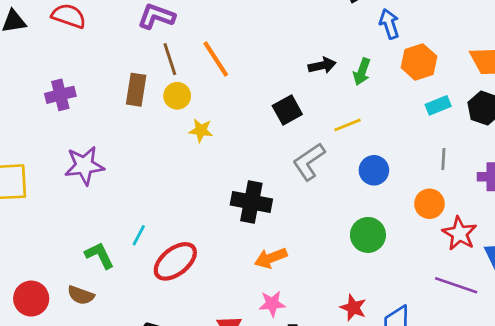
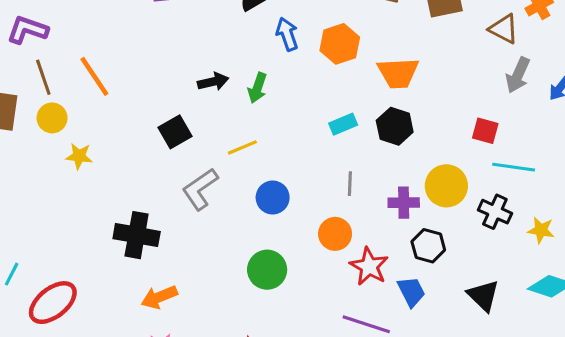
orange hexagon: (419, 62) -> (340, 44), moved

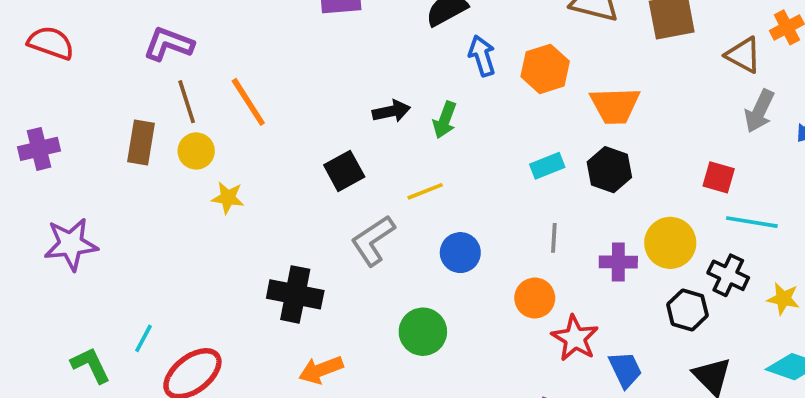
black hexagon: (428, 246) -> (687, 310), moved
green circle: (267, 270) -> (423, 332), moved

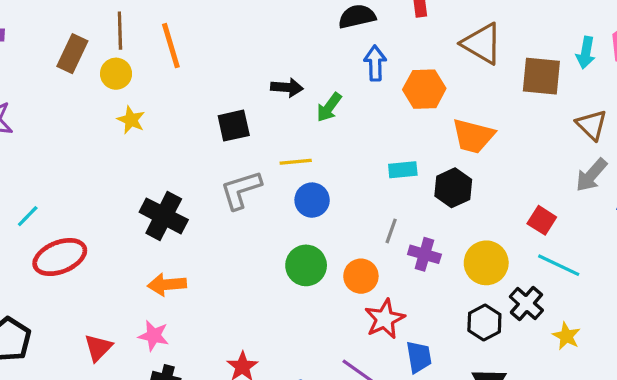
blue circle: (460, 253) -> (312, 200), moved
purple cross: (618, 262) -> (424, 254), moved
green circle: (423, 332) -> (306, 265), moved

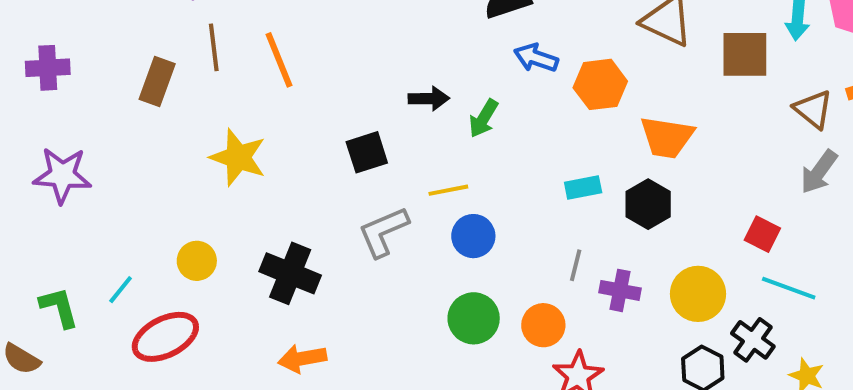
blue arrow: (375, 63) -> (536, 58), turned -64
yellow circle: (116, 74) -> (197, 261), moved
yellow star: (131, 120) -> (238, 157), size x1.6

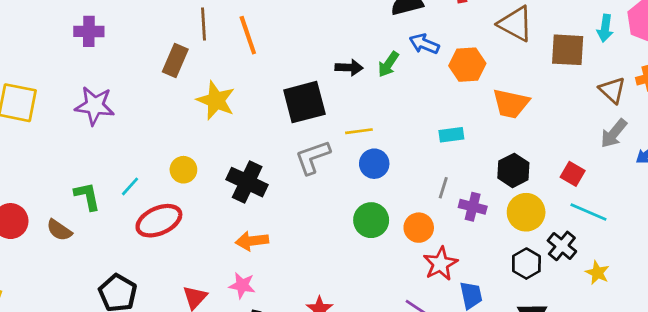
brown rectangle: (157, 82) -> (175, 61), moved
green arrow: (484, 118) -> (388, 64), moved
black square: (367, 152) -> (304, 102), size x1.5
black hexagon: (648, 204) -> (513, 170), moved

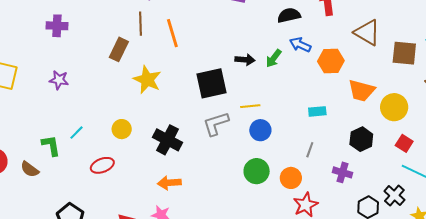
purple star: (95, 106) -> (59, 80), size x0.7
cyan line: (130, 186) -> (76, 133), moved
purple cross: (473, 207) -> (342, 172), moved
yellow circle: (526, 212) -> (394, 107), moved
red ellipse: (159, 221) -> (102, 165), size x0.7

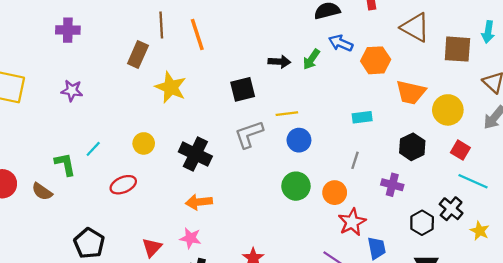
black square: (212, 83) -> (243, 89), size x0.7

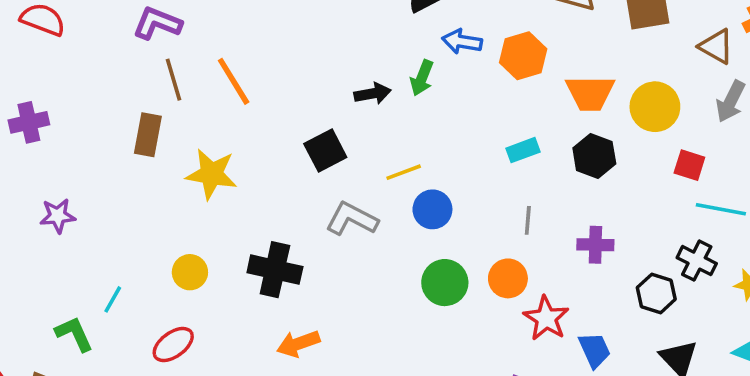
gray L-shape: (249, 134) -> (352, 219), turned 60
black hexagon: (412, 147) -> (594, 156), moved

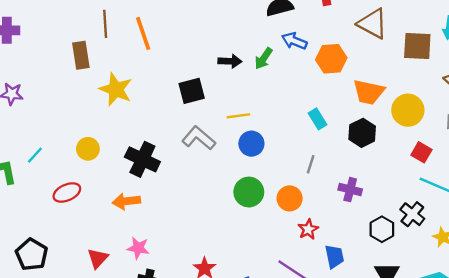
brown rectangle: (148, 135) -> (81, 55), turned -32
cyan rectangle: (523, 150) -> (318, 119), turned 66
red star: (546, 318) -> (308, 229), size x0.7
orange arrow: (298, 344) -> (126, 201), moved

